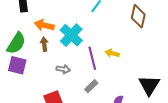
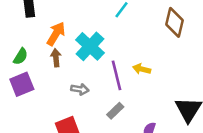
orange arrow: (44, 25) -> (56, 34), turned 108
green semicircle: (16, 43) -> (21, 56), size x0.6
purple square: (17, 65) -> (22, 84), turned -36

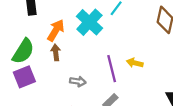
cyan cross: (90, 46) -> (89, 22), moved
green semicircle: (21, 56) -> (23, 51), size x1.6

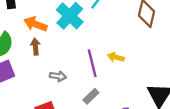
orange arrow: (56, 30) -> (35, 24), turned -100

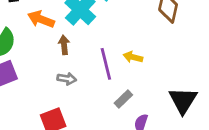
brown arrow: (35, 47) -> (64, 45), moved
gray rectangle: (91, 96) -> (123, 99), moved

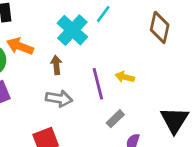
orange arrow: (41, 19) -> (20, 46), moved
gray arrow: (67, 79) -> (59, 99), size x1.4

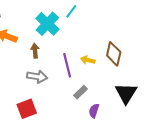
brown diamond: (160, 27) -> (114, 54), moved

